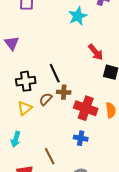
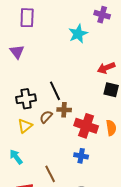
purple triangle: (12, 43) -> (17, 52), moved
red arrow: (96, 52) -> (106, 68), moved, turned 108
cyan arrow: (16, 139) -> (16, 157), turned 126

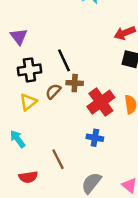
purple triangle: (17, 52) -> (19, 37), moved
red cross: (86, 126) -> (101, 102), turned 35

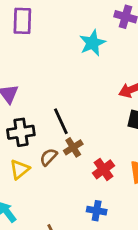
brown cross: (75, 83) -> (73, 147), turned -35
red cross: (101, 102) -> (103, 169), size x0.7

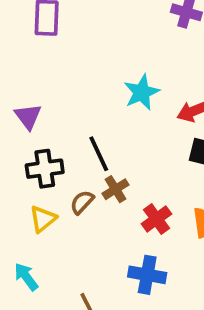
cyan star: (92, 43) -> (142, 92), moved
blue cross: (97, 211) -> (147, 275), size x1.4

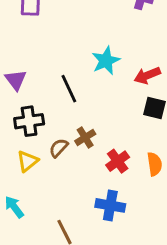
black line: (99, 154) -> (69, 89), moved

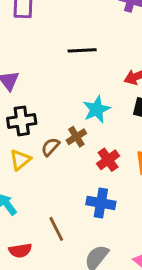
cyan star: (106, 61) -> (97, 109), moved
black line: (69, 89) -> (82, 50), moved, turned -68

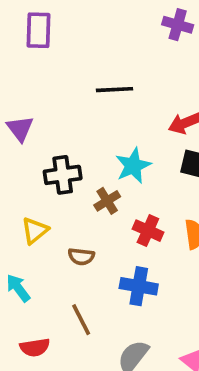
black cross: (22, 121) -> (63, 175), moved
brown semicircle: (50, 147) -> (81, 257), moved, turned -126
red cross: (108, 160) -> (148, 231), turned -30

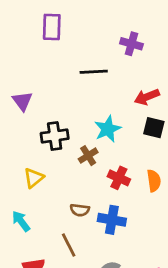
purple cross: (178, 25) -> (131, 44), moved
purple rectangle: (39, 30) -> (52, 27), moved
brown semicircle: (81, 257) -> (80, 210), moved

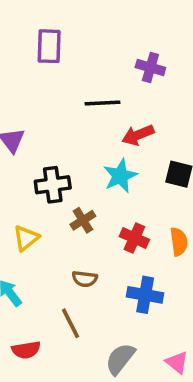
red arrow: (147, 97) -> (138, 135), moved
brown cross: (88, 156) -> (83, 220), moved
blue cross: (112, 220) -> (145, 295), moved

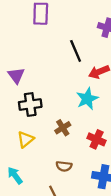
black line: (102, 103) -> (76, 51), turned 70
black cross: (53, 185) -> (30, 104), moved

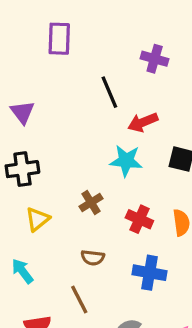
purple triangle: (16, 75) -> (22, 112), moved
cyan star: (87, 99) -> (126, 161), turned 30
black cross: (30, 104) -> (22, 169), moved

